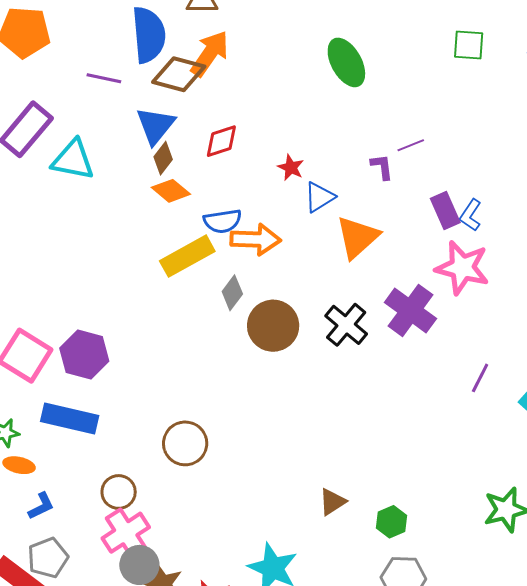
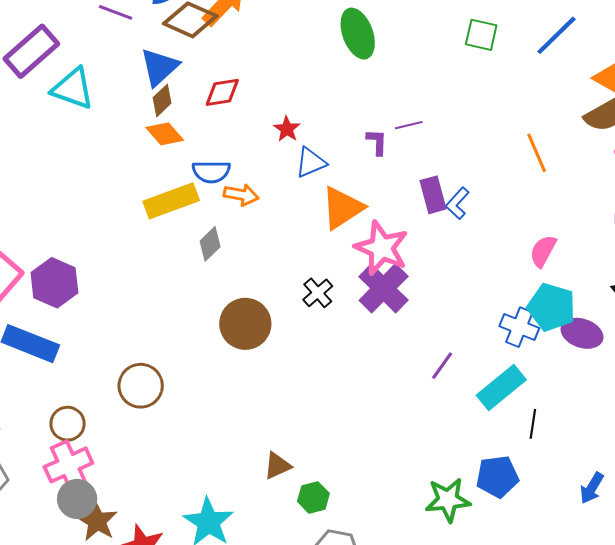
orange arrow: (256, 239) -> (241, 195), size x0.7
pink star: (462, 268) -> (382, 248), moved
black cross: (346, 325) -> (318, 293), size x0.7
brown circle: (273, 326) -> (245, 324), moved
green hexagon: (391, 522) -> (313, 497), moved

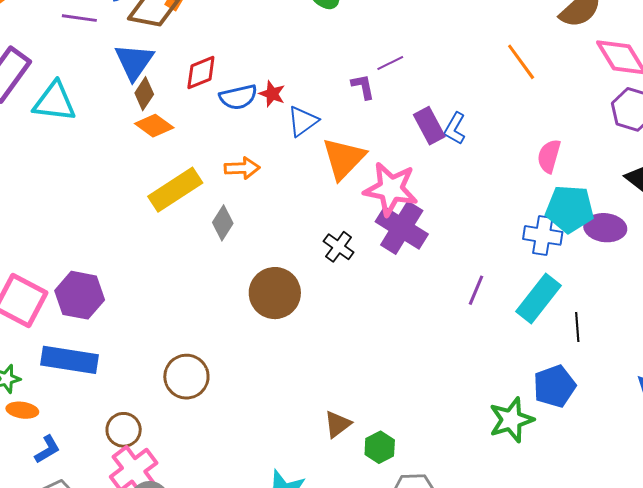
blue semicircle: (211, 172) -> (238, 97), moved

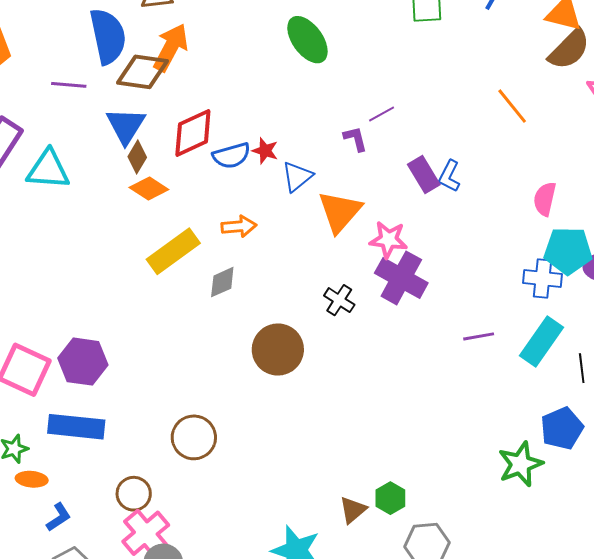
red diamond: (201, 72) -> (193, 133), size x1.4
pink star: (391, 189) -> (388, 240), size x0.7
gray diamond: (223, 223) -> (222, 282), turned 36
purple line: (476, 290) -> (479, 336), turned 60
brown triangle: (338, 424) -> (353, 510), moved

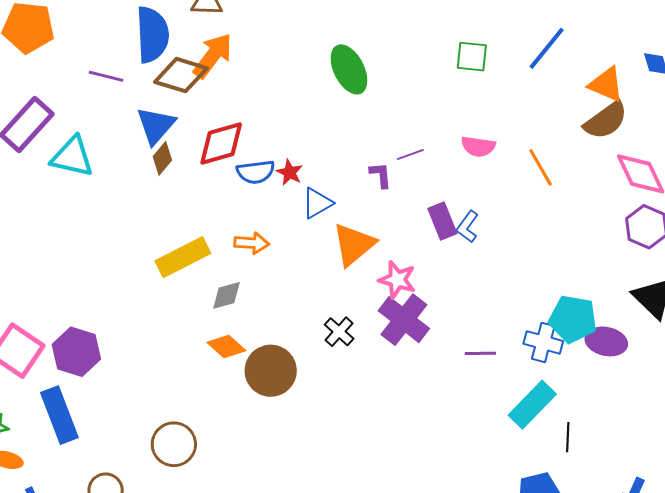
orange diamond: (149, 188) -> (226, 346), moved
pink semicircle: (545, 199) -> (478, 146), moved, turned -104
purple line: (479, 336) -> (480, 353), moved
blue rectangle: (76, 427) -> (59, 415), turned 54

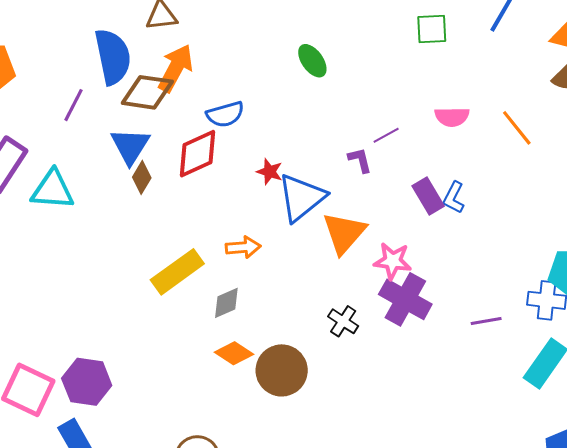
green ellipse: (349, 69) -> (312, 61), size x0.7
purple line: (106, 76) -> (73, 105), turned -68
blue semicircle: (256, 172) -> (225, 114), moved
blue triangle: (317, 203) -> (302, 198), size x1.6

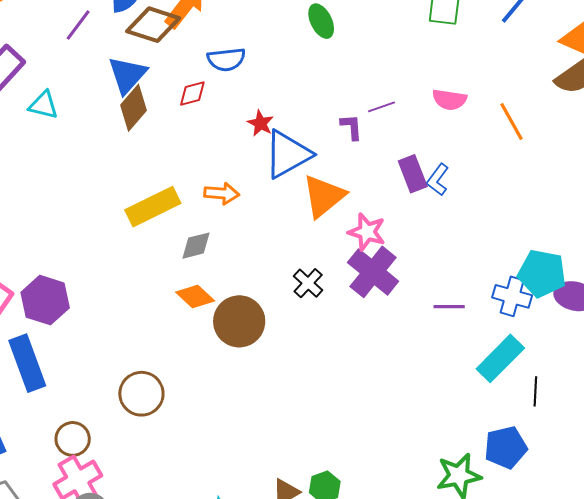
red diamond: (198, 154) -> (192, 94), size x0.6
brown diamond: (142, 177) -> (133, 108), size x1.4
cyan triangle: (53, 190) -> (43, 105), size x0.7

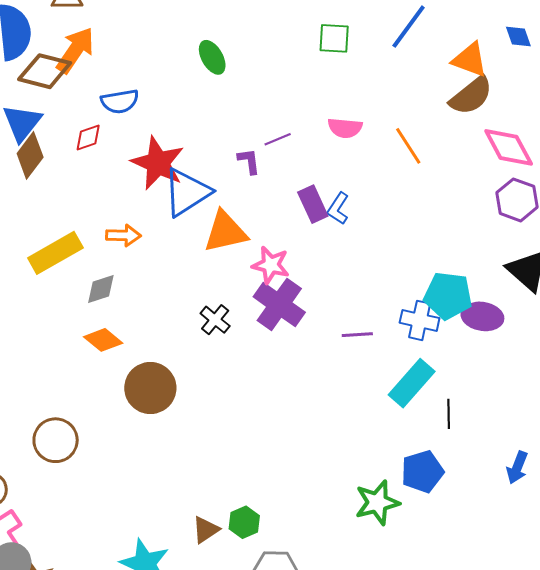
red star: (261, 123) -> (158, 163), size x2.0
orange triangle: (324, 196) -> (225, 232), turned 30
brown circle: (239, 321) -> (150, 388), moved

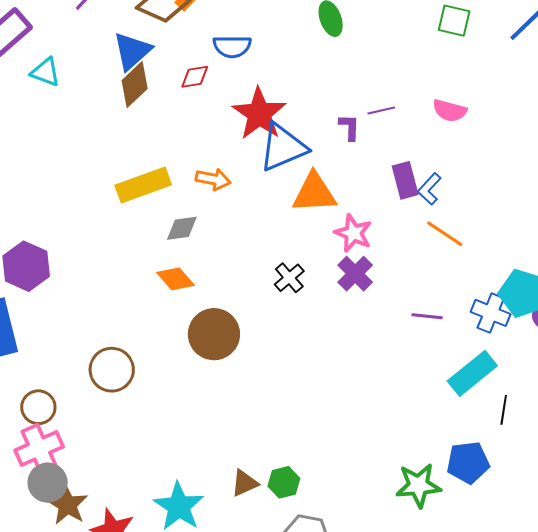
orange line: (408, 146) -> (445, 234), moved, turned -33
purple cross: (279, 305) -> (355, 274), size x0.7

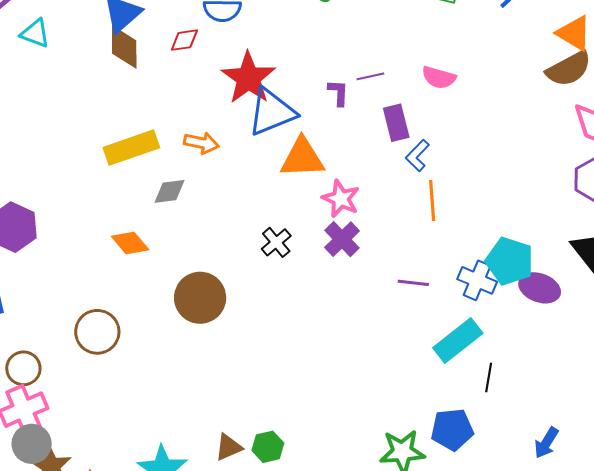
brown diamond: (135, 85) -> (124, 47), turned -48
purple rectangle: (405, 180) -> (396, 123), moved
orange line: (445, 234) -> (432, 201), turned 51
orange diamond: (176, 279) -> (130, 243), moved

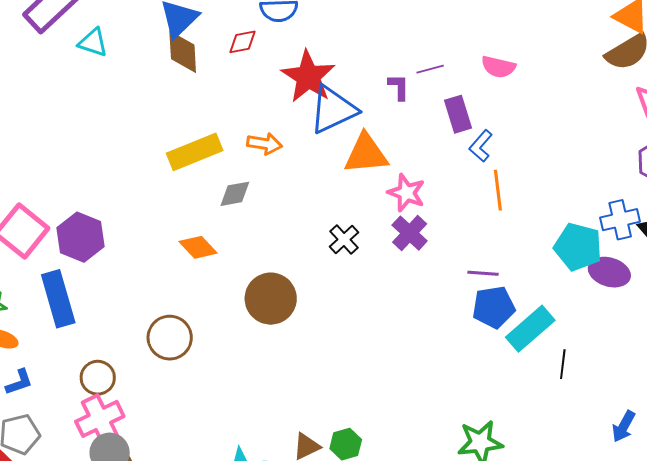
blue cross: (477, 280) -> (620, 220), moved, turned -33
blue pentagon: (452, 430) -> (494, 307), moved

